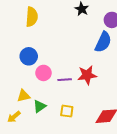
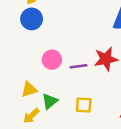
blue circle: (29, 56) -> (32, 19), moved
yellow arrow: (14, 117) -> (31, 116), moved

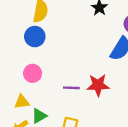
pink circle: (52, 60) -> (33, 73), moved

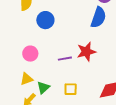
blue circle: (35, 37) -> (45, 20), moved

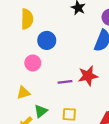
pink circle: (30, 54) -> (33, 63), moved
yellow triangle: (27, 79) -> (23, 93), moved

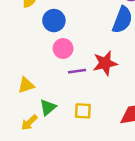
pink circle: (33, 63) -> (63, 49), moved

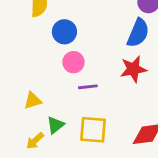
red star: (105, 63) -> (133, 69), moved
yellow square: (83, 111) -> (93, 130), size x1.5

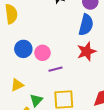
blue circle: (64, 32) -> (23, 49), moved

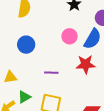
pink circle: (43, 53) -> (70, 36), moved

